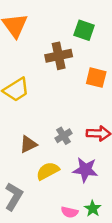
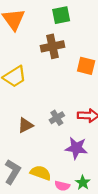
green square: (84, 30) -> (61, 15), moved, turned -30
yellow semicircle: (48, 171) -> (41, 173), moved, turned 48

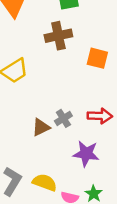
brown triangle: (25, 125) -> (41, 127), moved

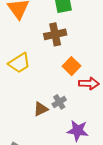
orange square: (97, 58) -> (71, 66), moved, turned 30
red arrow: (100, 116) -> (89, 83), moved

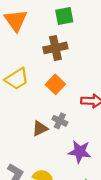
orange square: (71, 66) -> (55, 84), moved
gray cross: (59, 102) -> (60, 121), turned -32

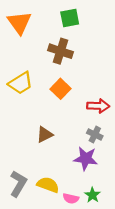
brown cross: (55, 48) -> (61, 51), turned 30
gray cross: (60, 121) -> (95, 134), moved

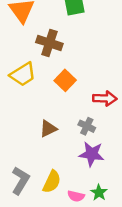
brown cross: (61, 51) -> (49, 43), moved
gray cross: (95, 134) -> (87, 126), moved
yellow semicircle: (48, 185) -> (52, 182), turned 95

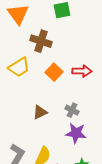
red arrow: (105, 98) -> (82, 71), moved

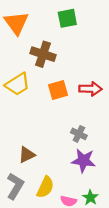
orange square: (54, 72) -> (58, 90), turned 30
brown triangle: (40, 112) -> (27, 155), moved

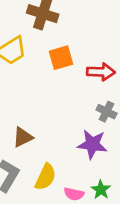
red arrow: (90, 89) -> (101, 72), moved
gray cross: (79, 134) -> (107, 112), moved

